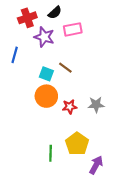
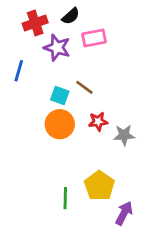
red star: (70, 107) -> (98, 121), moved

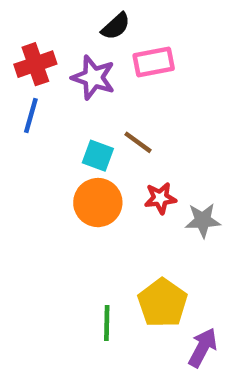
red cross: (35, 23) -> (35, 64), moved

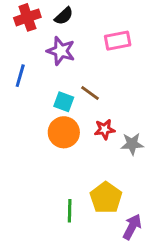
black semicircle: (116, 26) -> (64, 16), moved
pink rectangle: (154, 62) -> (118, 41), moved
red cross: (35, 64) -> (27, 17), moved

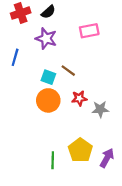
purple arrow: (132, 227) -> (107, 158), moved

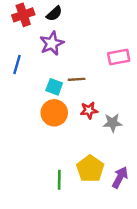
pink rectangle: (89, 31) -> (119, 57), moved
purple star: (46, 38) -> (52, 43), turned 30
brown line: (68, 71) -> (77, 79), turned -40

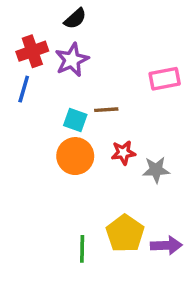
red cross: (23, 15) -> (32, 51), moved
purple arrow: (120, 177) -> (166, 245), turned 60

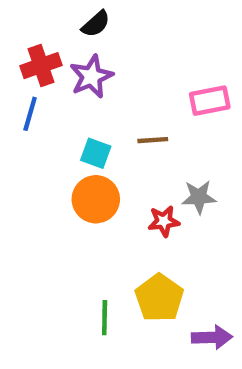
brown line: (106, 110) -> (153, 140), moved
red star: (123, 153) -> (164, 221), moved
gray star: (156, 170) -> (199, 197), moved
purple arrow: (166, 245) -> (212, 337), moved

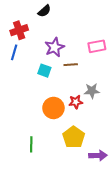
purple star: (91, 77) -> (54, 47), moved
orange circle: (96, 199) -> (53, 108), moved
green line: (105, 318) -> (31, 144), moved

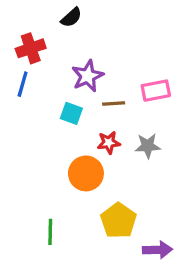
pink rectangle: (97, 46) -> (156, 91), moved
red star: (76, 102) -> (109, 143), moved

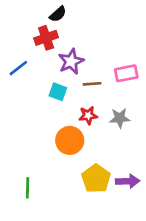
red cross: (31, 48) -> (46, 38), moved
blue line: (23, 84) -> (18, 68), turned 36
green line: (50, 232) -> (28, 188), moved
purple arrow: (157, 250) -> (128, 181), moved

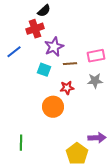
gray star: (120, 118) -> (95, 81), moved
yellow pentagon: (96, 179) -> (77, 154), moved

